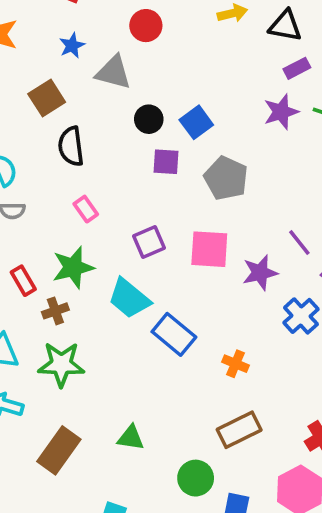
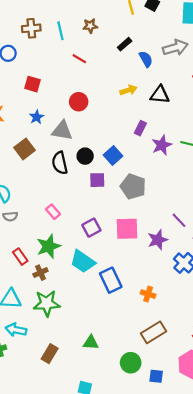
purple rectangle: (297, 68) -> (140, 128), moved, turned -32
black semicircle: (71, 146) -> (60, 163), moved
blue rectangle: (174, 334) -> (111, 280), turned 30
brown rectangle: (59, 450) -> (50, 354), size x0.7

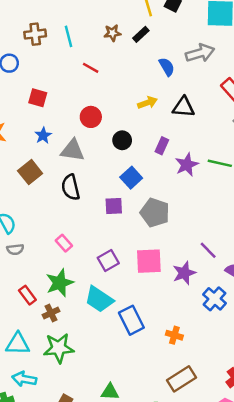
brown star: (90, 26) -> (112, 33), moved
black rectangle: (125, 44) -> (141, 34), moved
black circle: (85, 156) -> (122, 140), moved

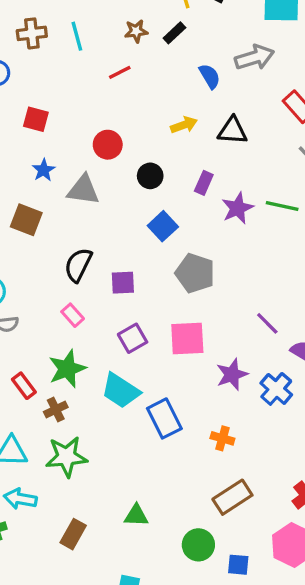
red line: (91, 68) -> (120, 72), moved, turned -56
brown square: (30, 172) -> (26, 220), turned -30
black semicircle: (71, 187) -> (78, 265), moved, turned 40
purple square: (114, 206) -> (123, 283), moved
purple star: (184, 273) -> (232, 375), moved

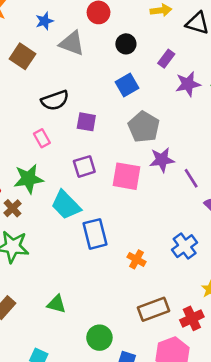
black semicircle: (78, 265) -> (55, 100), turned -148
purple star: (232, 375) -> (162, 160), moved
blue cross: (276, 389) -> (185, 246), moved
brown cross: (56, 410) -> (13, 208), turned -30
brown rectangle: (232, 497) -> (154, 309), moved

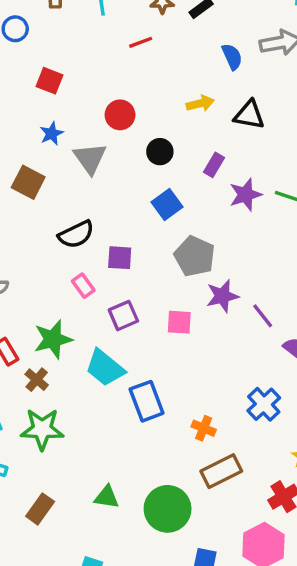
gray triangle: (72, 43) -> (90, 158), turned 40
pink rectangle: (42, 138) -> (83, 286), moved
pink square: (127, 176) -> (179, 322), size x0.7
brown rectangle: (154, 309) -> (221, 471), moved
green circle: (99, 338) -> (168, 509), moved, size x1.4

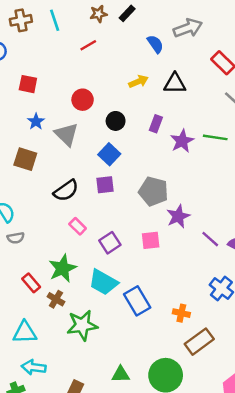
blue square: (167, 205) -> (109, 154), moved
purple square: (120, 258) -> (105, 185), moved
purple line: (263, 316) -> (210, 239), moved
green star: (42, 429) -> (82, 325), moved

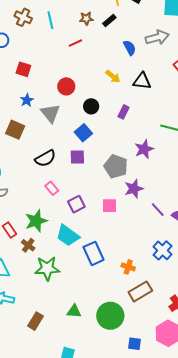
brown cross: (21, 20) -> (23, 17), turned 30
yellow arrow: (138, 81) -> (113, 76), turned 56
purple star: (182, 141) -> (144, 149), moved

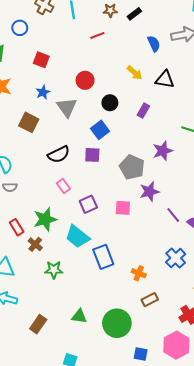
green star: (47, 268) -> (54, 270), size x0.7
brown rectangle: (140, 291) -> (150, 300), size x0.7

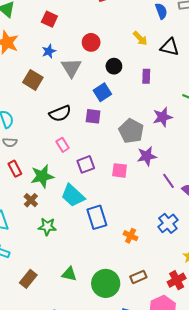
purple rectangle: (143, 111) -> (146, 76), turned -32
red rectangle: (17, 227) -> (15, 169), moved
brown rectangle: (150, 300) -> (138, 277), moved

